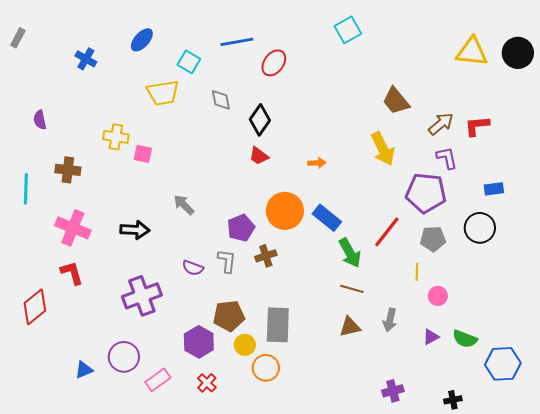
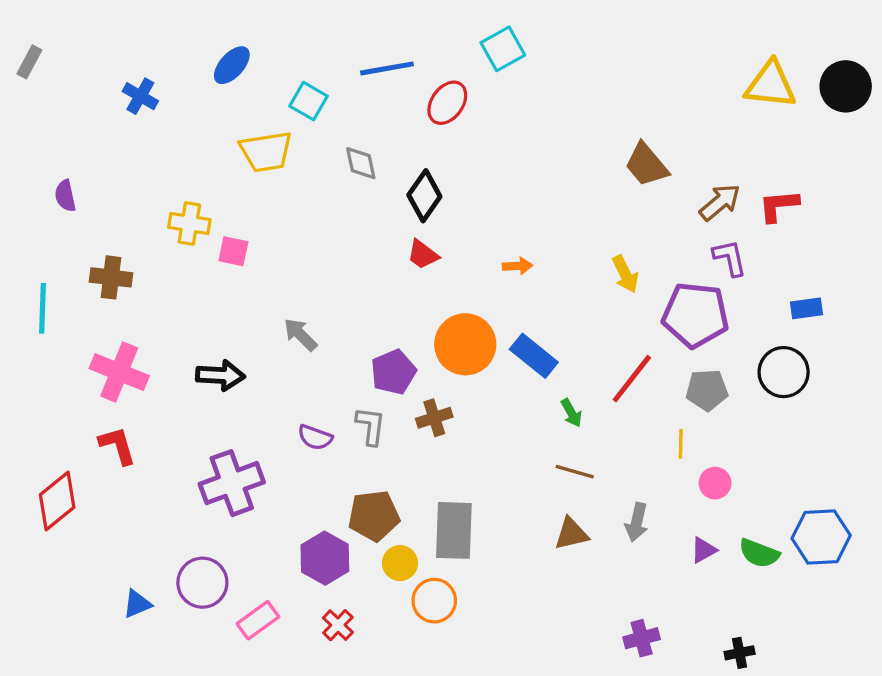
cyan square: (348, 30) -> (503, 49), moved
yellow arrow: (383, 149) -> (625, 274), moved, size x0.7
green arrow: (350, 253) -> (571, 413), size x0.6
blue hexagon: (503, 364) -> (821, 537), moved

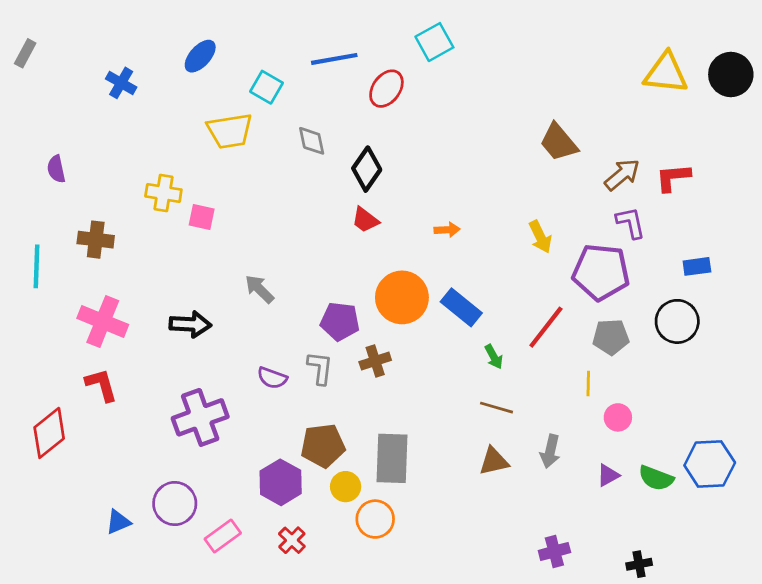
purple pentagon: (393, 372) -> (340, 321), turned 30

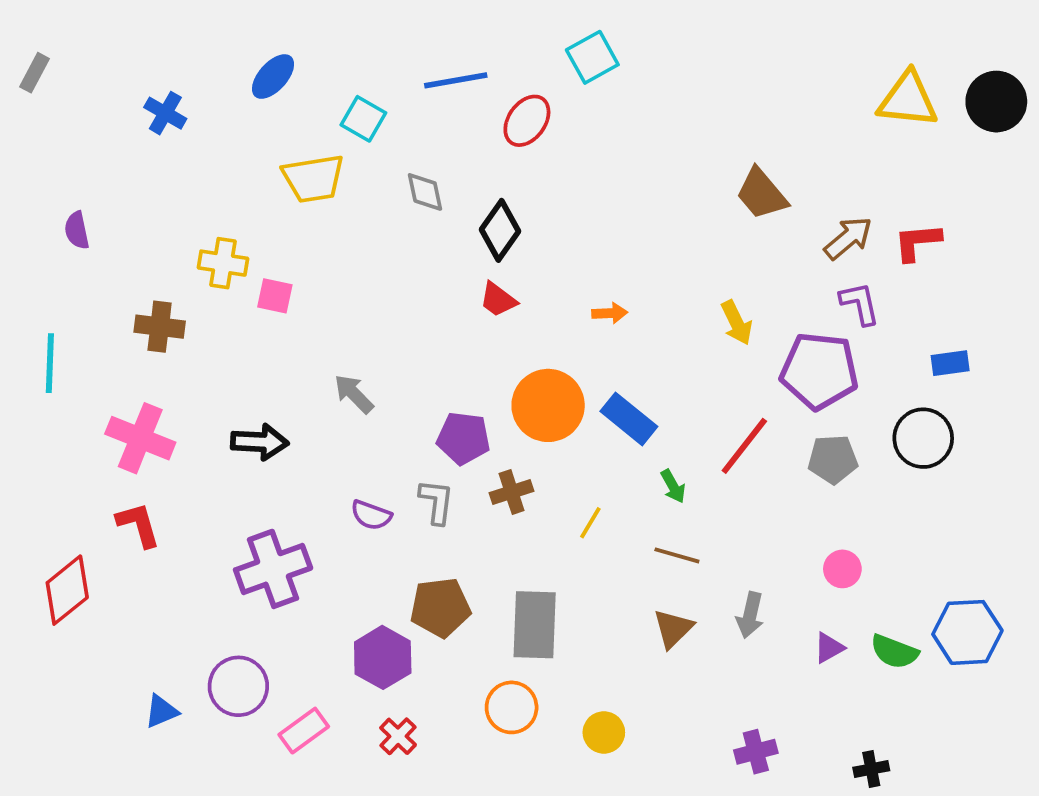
brown cross: (96, 240) -> (160, 327), moved
yellow line: (588, 384) -> (590, 523), moved, turned 30
brown triangle: (494, 461) -> (673, 629), turned -32
yellow circle: (346, 487) -> (604, 732), moved

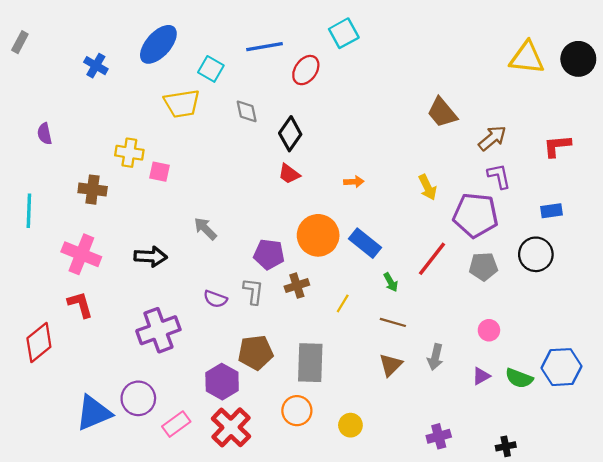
blue ellipse: (273, 77) -> (158, 44), size x1.5
red L-shape: (917, 242) -> (557, 146), moved
blue triangle: (161, 711) -> (94, 413), size x1.8
red cross: (398, 736) -> (231, 427), size x1.8

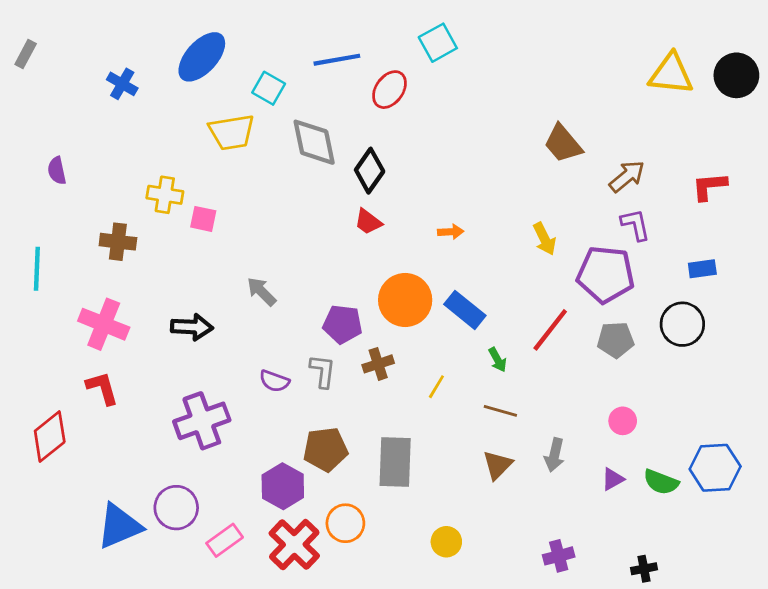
gray diamond: (247, 111) -> (314, 142), size x1.6
orange circle: (297, 411) -> (345, 523), moved

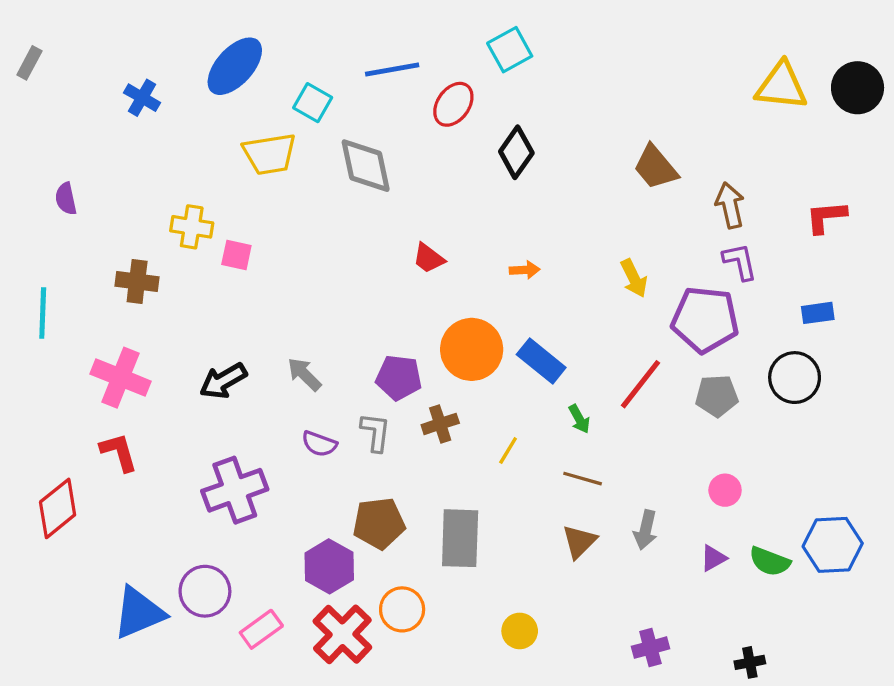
black diamond: (370, 171) -> (516, 152), moved
brown arrow: (627, 176) -> (730, 205), turned -63
gray arrow: (262, 291) -> (304, 374), moved
black arrow: (192, 327) -> (223, 381), turned 147

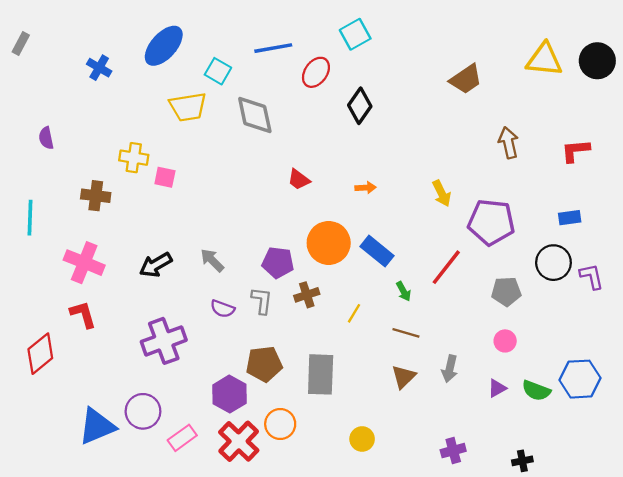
brown trapezoid: (655, 167) -> (466, 79), moved, turned -84
purple L-shape: (740, 262) -> (592, 276), moved
gray pentagon: (717, 396) -> (506, 291), moved

